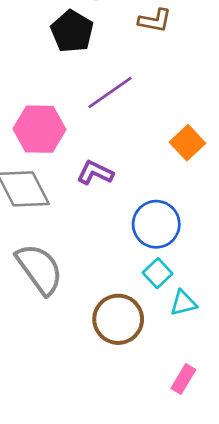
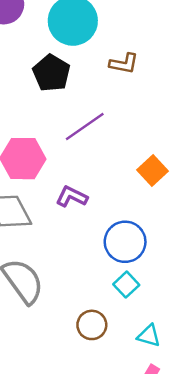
cyan triangle: (183, 303) -> (149, 336), moved, turned 30
brown circle: (118, 319) -> (92, 325), size x0.7

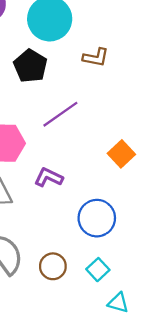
cyan square: (126, 285) -> (98, 270), moved
brown circle: (92, 325) -> (53, 266), moved

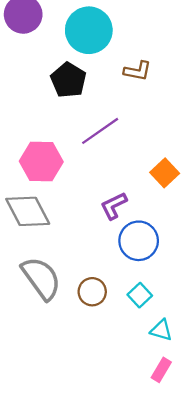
purple L-shape: (49, 177) -> (114, 206), moved, turned -52

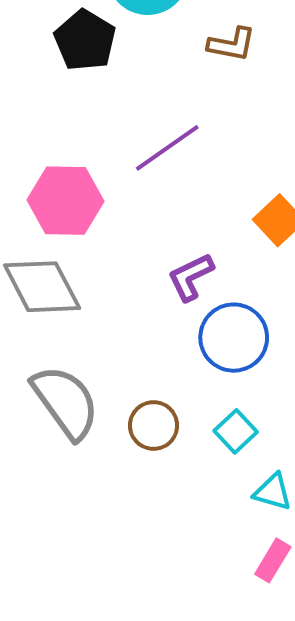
black pentagon: (68, 80) -> (85, 40), moved

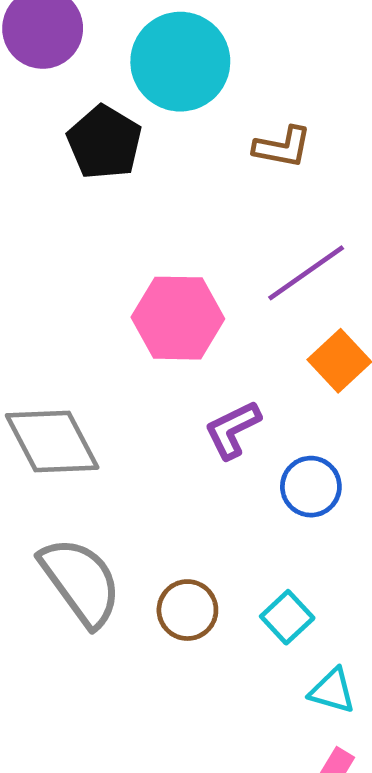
purple line: (167, 148) -> (306, 273), moved
pink hexagon: (66, 201) -> (178, 318), moved
blue circle: (234, 338) -> (311, 487), moved, size x0.7

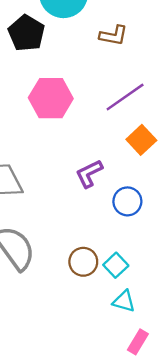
pink hexagon: (178, 318) -> (51, 98), moved
brown circle: (187, 610) -> (83, 262), moved
cyan triangle: (332, 691) -> (124, 301), moved

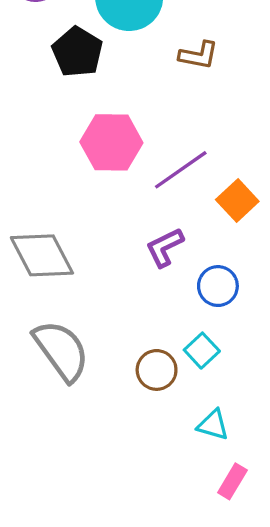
purple line: (125, 97) -> (181, 170), moved
cyan square: (116, 265) -> (202, 351), moved

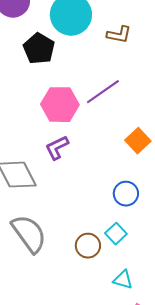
brown L-shape: (199, 55) -> (119, 35), moved
purple line: (181, 170) -> (103, 92), moved
purple L-shape: (165, 247) -> (57, 148), moved

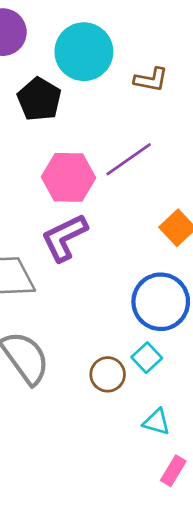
purple L-shape: (57, 148) -> (64, 237), size x1.4
blue circle: (126, 194) -> (161, 302), size x1.6

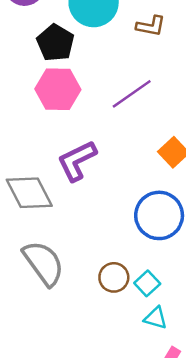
pink hexagon: (69, 177) -> (58, 89), moved
cyan square: (147, 358) -> (147, 283), moved

